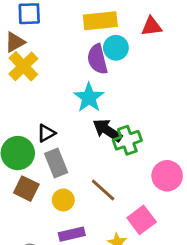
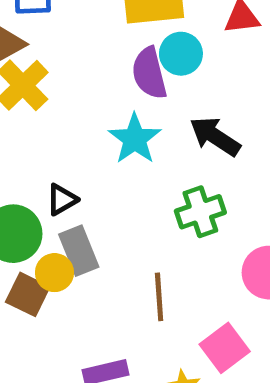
black arrow: (107, 130) -> (215, 136), moved
brown line: (103, 190) -> (159, 297), turned 44
yellow circle: (63, 200) -> (54, 273), moved

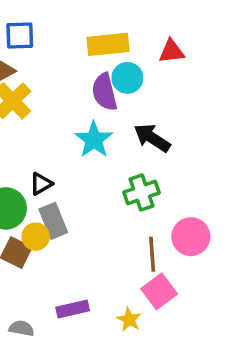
brown line: (159, 297) -> (152, 254), moved

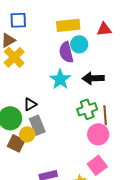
black arrow: (152, 138) -> (93, 78), turned -35
pink circle: (191, 237) -> (98, 134), moved
brown line: (152, 254) -> (105, 115), moved

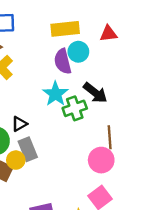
black arrow: (93, 78) -> (95, 93), turned -140
green cross: (87, 109) -> (75, 108), moved

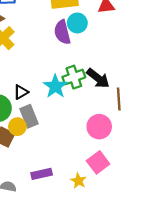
black arrow: (95, 93) -> (98, 78), moved
cyan star: (55, 94) -> (55, 86), moved
brown line: (110, 137) -> (119, 99), moved

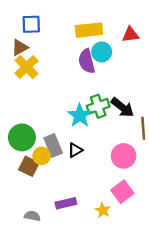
black triangle: (21, 92) -> (75, 150), moved

